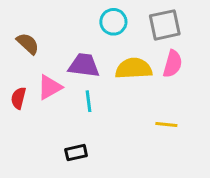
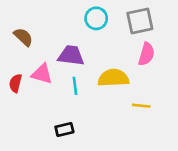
yellow semicircle: (134, 68) -> (113, 78), moved
pink triangle: (50, 87) -> (42, 74), turned 45

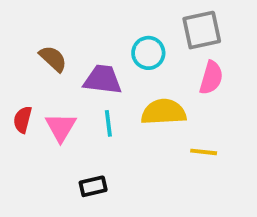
cyan circle: (96, 18) -> (148, 53), moved
brown semicircle: (23, 37) -> (53, 59), moved
pink triangle: (42, 74) -> (61, 127), moved, turned 45

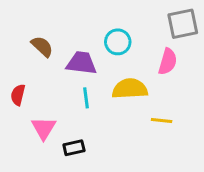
gray square: (202, 30) -> (183, 24), moved
pink triangle: (61, 127) -> (44, 128), moved

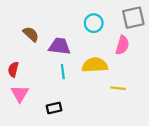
cyan circle: (118, 42) -> (94, 23), moved
pink triangle: (44, 128) -> (20, 94), moved

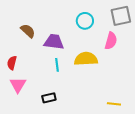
yellow line: (118, 88) -> (114, 104), moved

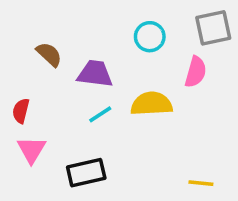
cyan line: (57, 65) -> (100, 114), turned 64
black rectangle: (49, 98) -> (86, 173), size x1.5

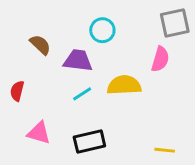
cyan circle: (150, 37) -> (102, 30), moved
pink triangle: (31, 150) -> (39, 133), moved, turned -45
black rectangle: (86, 173) -> (89, 142), moved

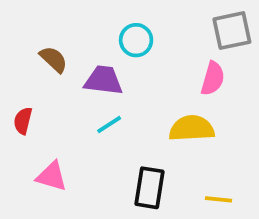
yellow semicircle: (124, 85) -> (192, 128), moved
black rectangle: (89, 142) -> (149, 188), moved, turned -68

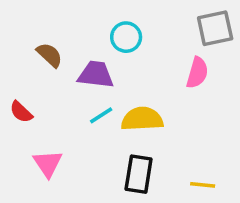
red semicircle: (23, 121) -> (21, 112), turned -60
yellow semicircle: (192, 128) -> (142, 119), moved
pink triangle: (52, 176) -> (48, 164), turned 40

